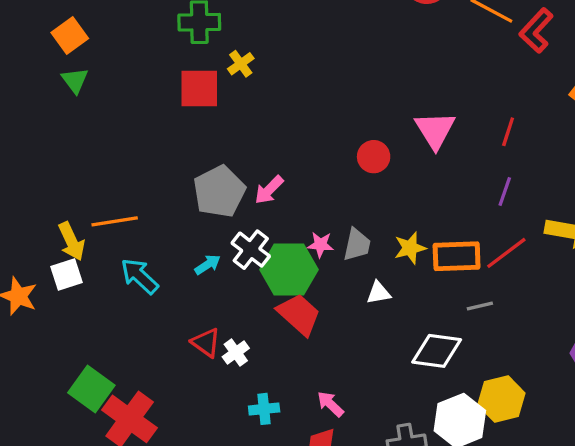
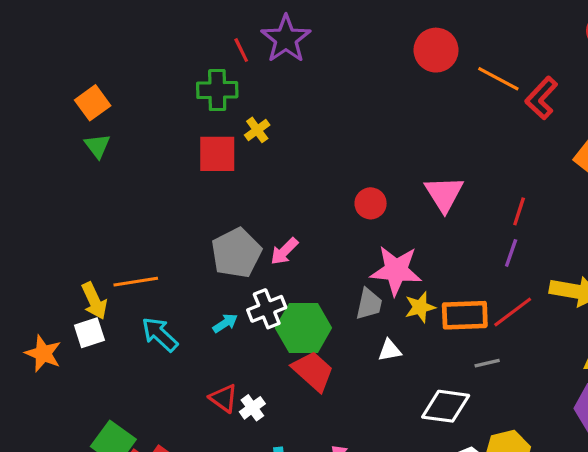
red line: (508, 132) -> (519, 211), moved
red circle: (374, 157) -> (371, 203), moved
pink star: (320, 245) -> (396, 270), moved, size x2.0
white cross: (251, 250) -> (267, 309), turned 30

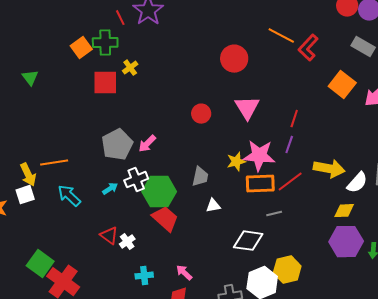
red circle: (436, 50) -> (234, 59), moved
orange square: (93, 103) -> (81, 48), moved
pink star: (396, 270) -> (259, 156), moved
yellow star: (420, 307) -> (236, 162), moved

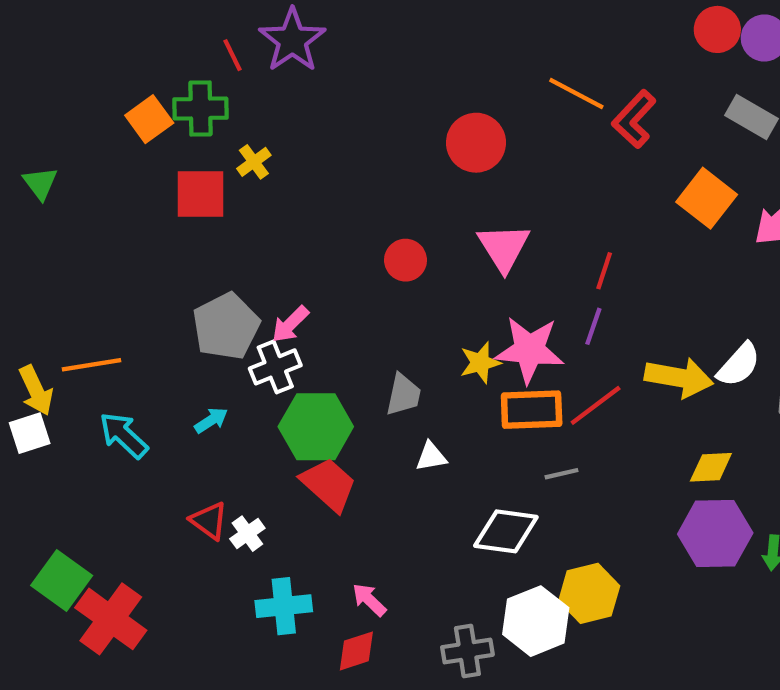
white cross: (136, 180) -> (275, 367), moved
white semicircle: (357, 183) -> (739, 365), moved
cyan cross: (144, 276) -> (284, 606), size x1.4

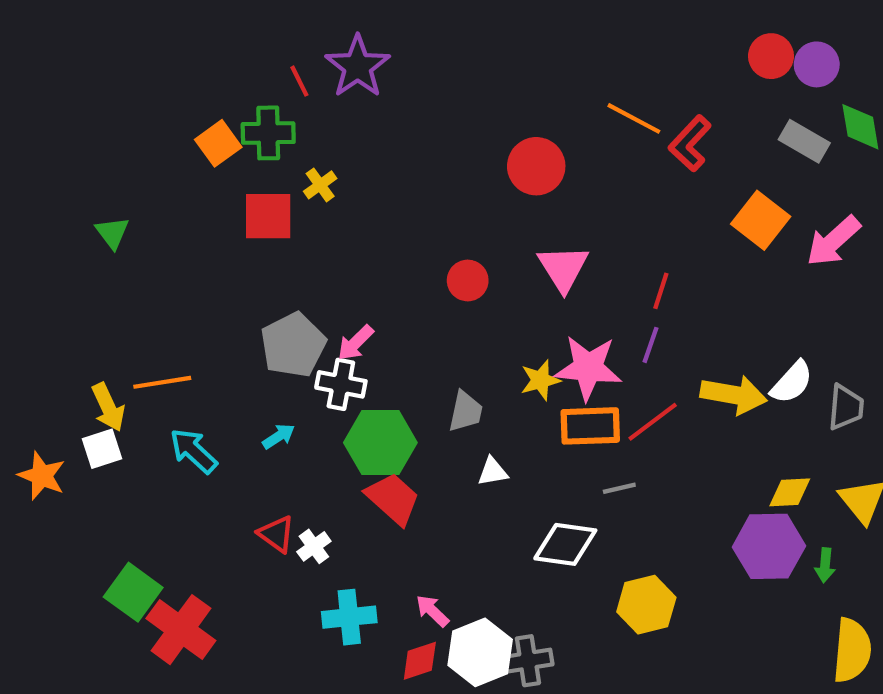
green triangle: (40, 183) -> (112, 233), moved
white cross: (275, 367) -> (341, 384), turned 33
yellow diamond: (711, 467) -> (790, 492), moved
white hexagon: (536, 621) -> (480, 652), moved

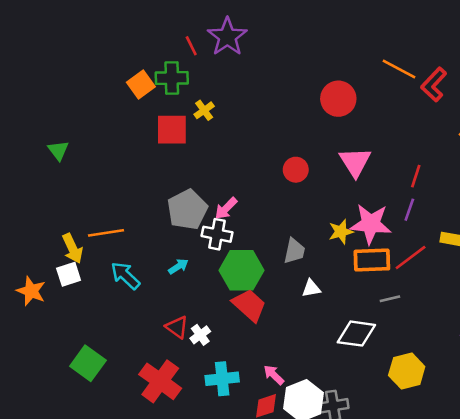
green triangle: (112, 233) -> (58, 150), moved
red cross: (181, 630) -> (160, 381), moved

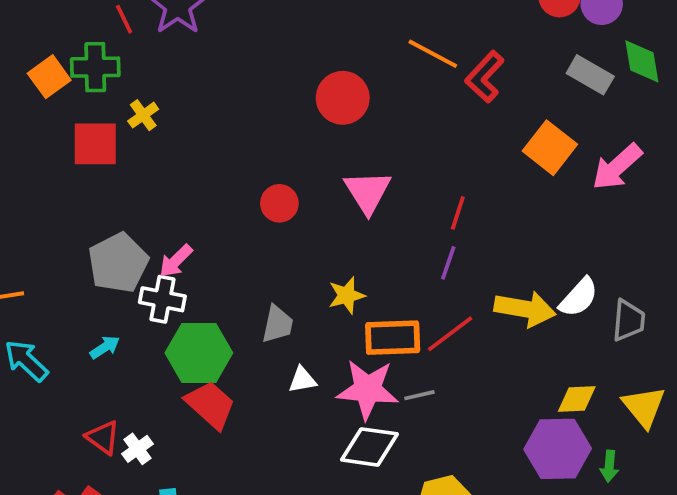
pink star: (371, 224) -> (368, 389), moved

